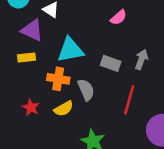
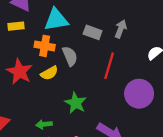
red star: (31, 107) -> (19, 72), size x1.6

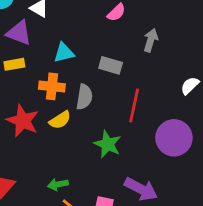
cyan triangle: (56, 20) -> (64, 53), size x0.7
gray arrow: (121, 29) -> (151, 40), moved
gray semicircle: (70, 56) -> (84, 97), turned 36
green star: (76, 103) -> (108, 144), moved

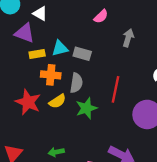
yellow rectangle: (14, 64) -> (37, 54), moved
gray rectangle: (111, 65) -> (82, 54), moved
green star: (108, 144) -> (86, 108), moved, turned 30

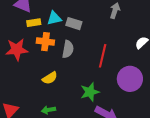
yellow semicircle: (57, 101) -> (50, 78), moved
red star: (28, 102) -> (17, 50), moved, turned -30
green star: (86, 108) -> (90, 92), moved

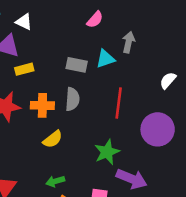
cyan triangle: (54, 18) -> (105, 59), moved
orange cross: (45, 42) -> (42, 105), moved

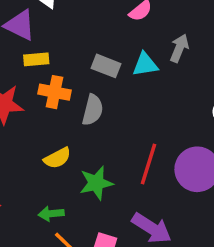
red line: (119, 103) -> (148, 164), moved
orange cross: (42, 105) -> (54, 92), moved
green star: (107, 152) -> (96, 183), moved

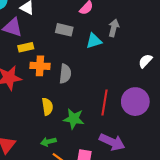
gray rectangle: (106, 66) -> (64, 30), moved
yellow semicircle: (57, 158) -> (47, 107), turned -63
green star: (96, 183) -> (74, 119), turned 30

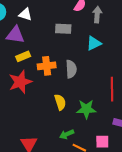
gray arrow: (114, 28) -> (97, 15), moved
cyan triangle: (94, 41) -> (94, 43), moved
yellow rectangle: (26, 47) -> (23, 56), moved

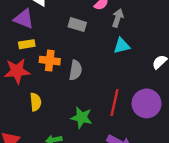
cyan triangle: (94, 43) -> (122, 46), moved
yellow semicircle: (60, 102) -> (36, 102), moved

